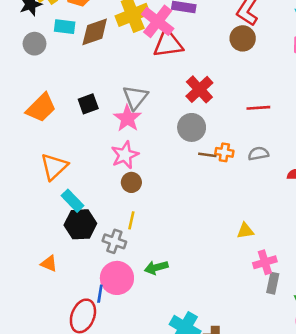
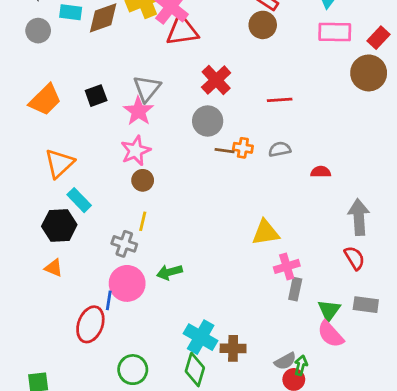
black hexagon: (80, 224) -> (59, 226), moved
yellow triangle: (245, 231) -> (266, 233), size x1.5

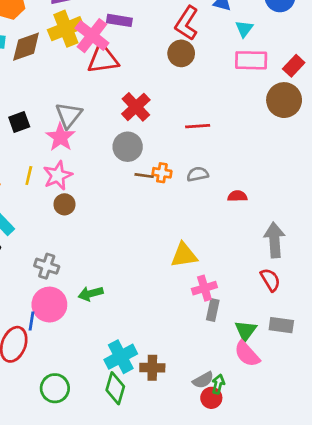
yellow line: (143, 221) -> (29, 176), moved
cyan cross: (201, 337) -> (121, 357), turned 32

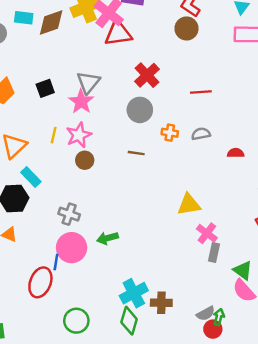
brown line: (144, 176) -> (136, 153), moved
pink cross: (204, 288) -> (207, 233), turned -36
green triangle: (246, 331) -> (243, 270), turned -30

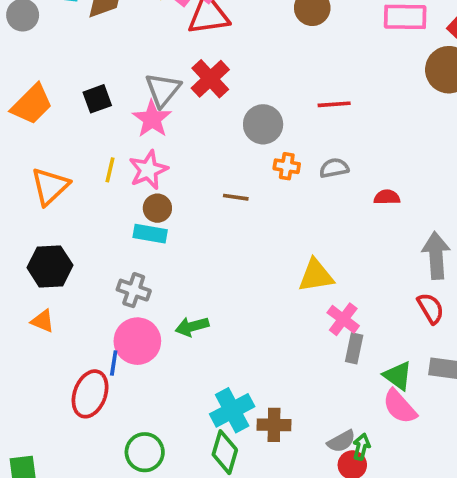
red cross: (147, 75) -> (210, 79), moved
gray circle: (140, 110) -> (263, 124), moved
cyan rectangle: (31, 177) -> (150, 234), moved, turned -36

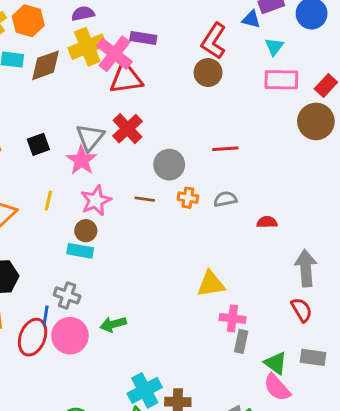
pink star: (148, 170) -> (96, 201), moved
brown line: (236, 197) -> (145, 199), moved
pink cross: (343, 319) -> (232, 318), turned -30
blue line: (114, 363) -> (46, 316), moved
red ellipse: (90, 394) -> (33, 337), moved

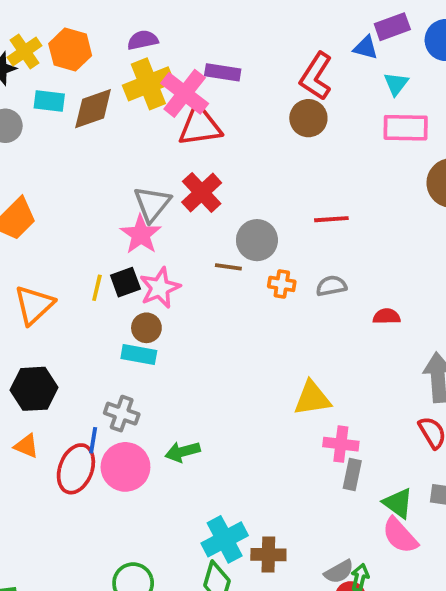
black square: (38, 144) -> (125, 282), moved
brown line: (145, 199) -> (228, 267), moved

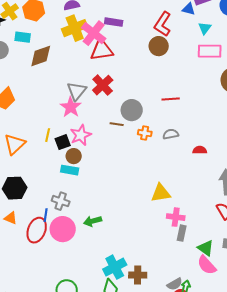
brown diamond: (93, 109) -> (41, 56), moved
black square: (125, 282) -> (63, 142), moved

